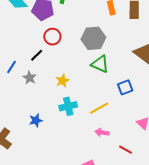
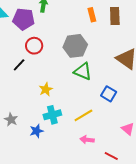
gray star: (30, 78) -> (11, 120), moved
blue square: (125, 87) -> (109, 94), turned -35
blue star: (36, 120) -> (37, 131), moved

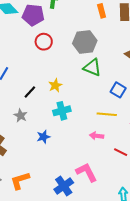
black line: (19, 65) -> (30, 92), moved
yellow line: (83, 115) -> (107, 114), moved, turned 36
blue star: (37, 131) -> (43, 137), moved

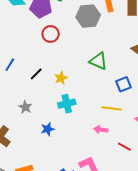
gray hexagon: (85, 42) -> (88, 16), moved
blue square: (118, 90) -> (124, 84), turned 35
black line: (30, 92) -> (36, 74), moved

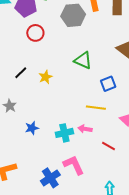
cyan cross: (67, 104) -> (64, 133), moved

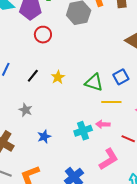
green triangle: (83, 60) -> (94, 82), moved
blue star: (32, 128) -> (44, 137), moved
pink L-shape: (74, 165) -> (109, 159), moved, turned 90

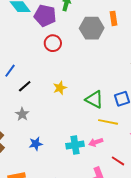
black line: (33, 76) -> (25, 86), moved
pink arrow: (103, 124) -> (96, 142), turned -32

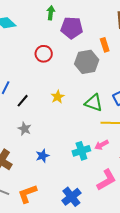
purple pentagon: (45, 16) -> (72, 28), moved
orange rectangle: (114, 18) -> (105, 45), moved
gray hexagon: (92, 28) -> (87, 62), moved

